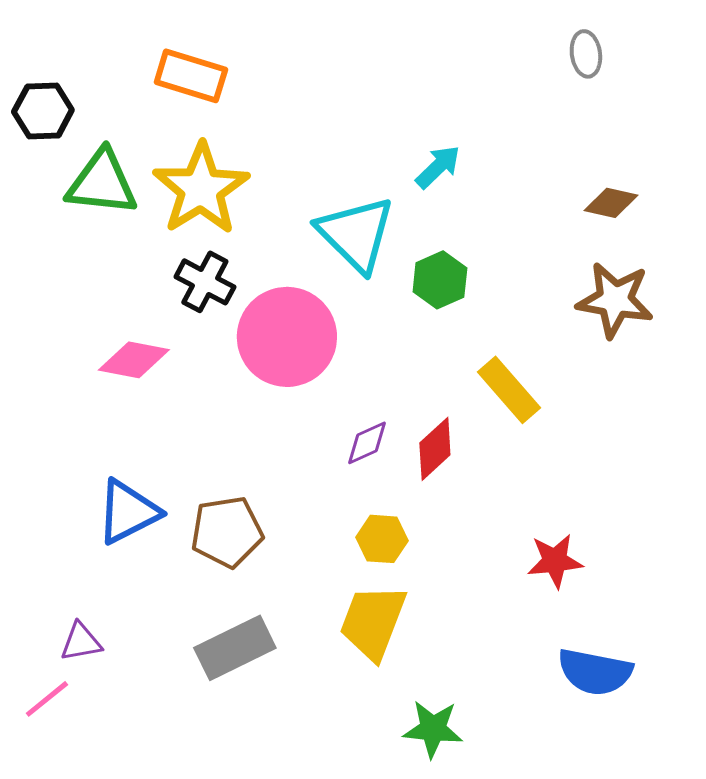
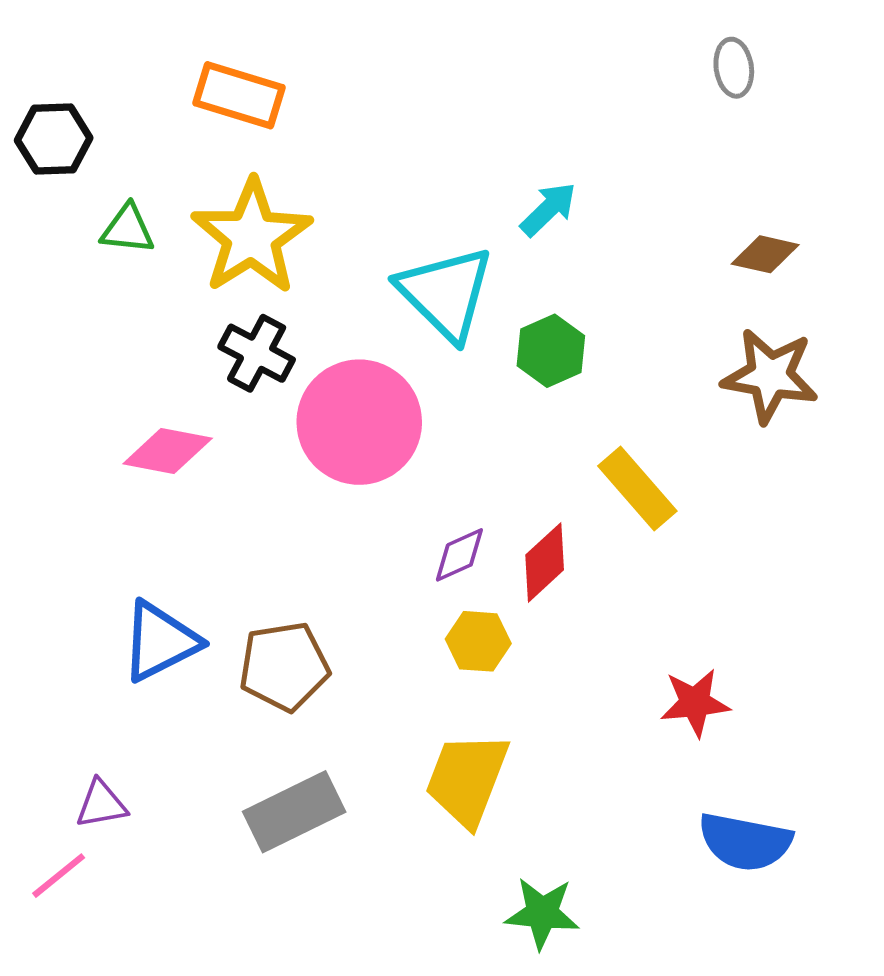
green triangle: (102, 183) -> (128, 229), size x0.6
yellow hexagon: (382, 539) -> (478, 641), moved

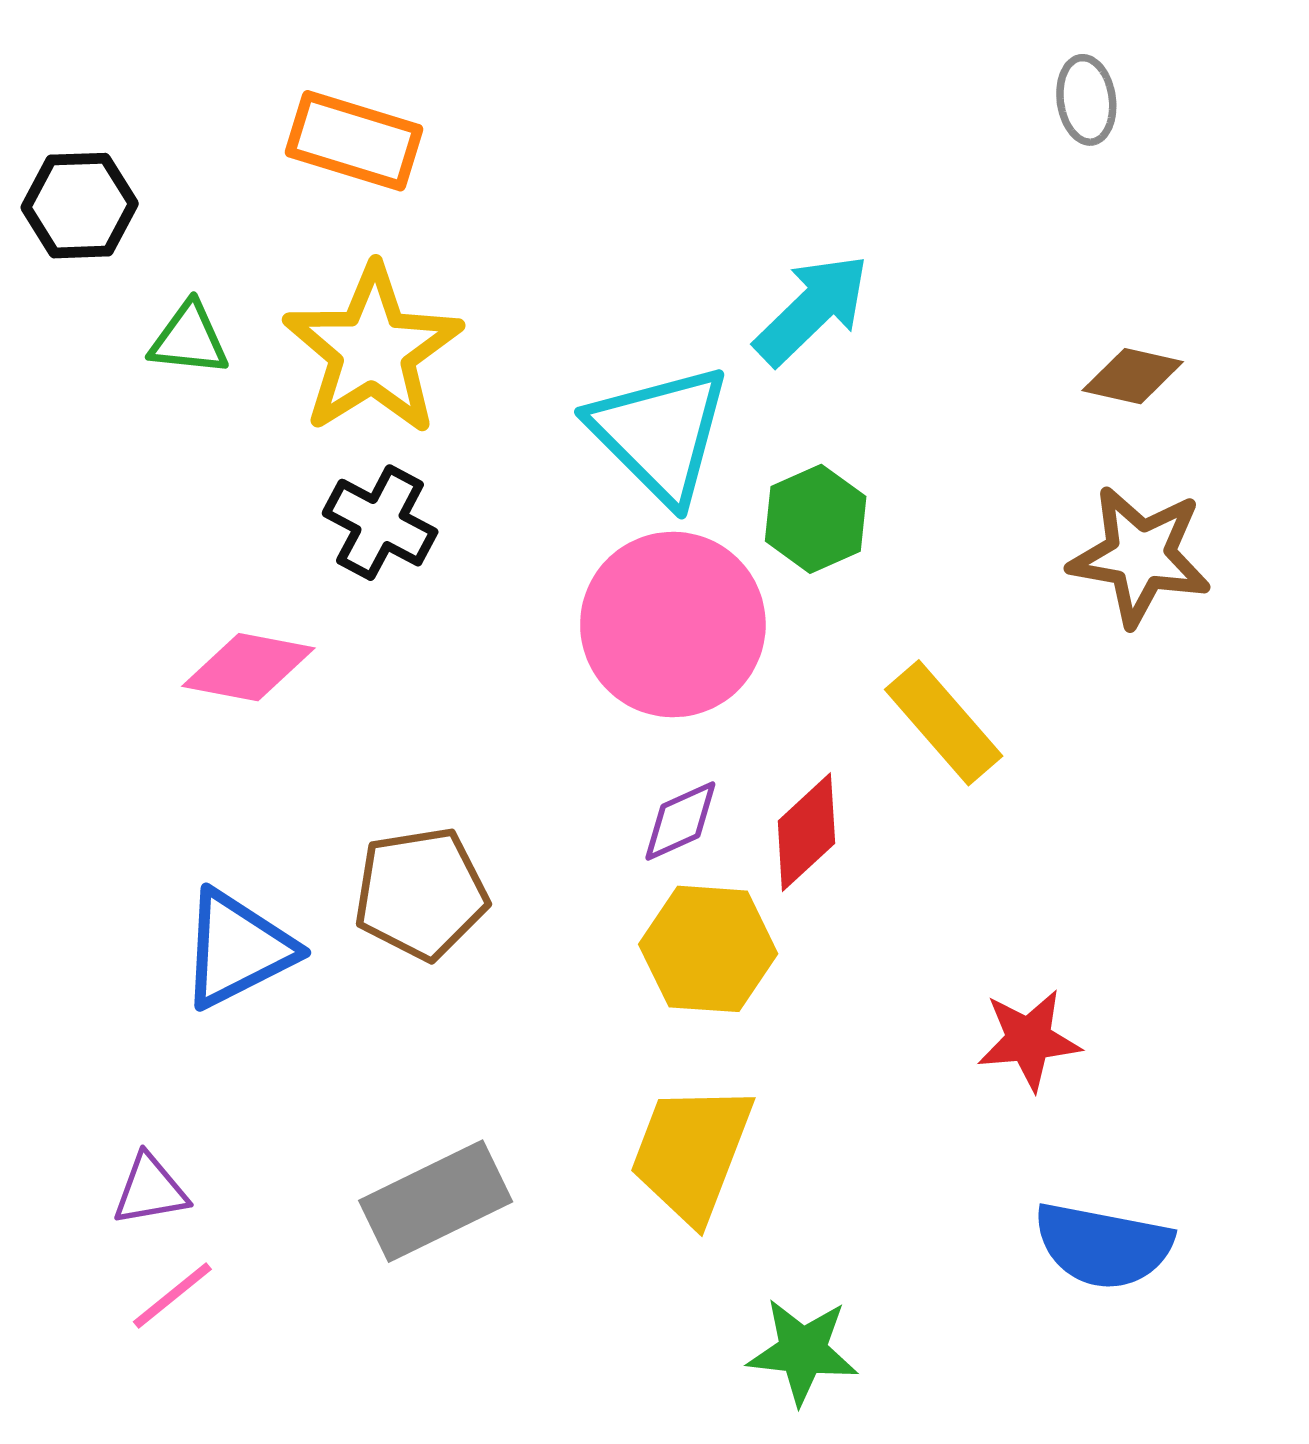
cyan arrow: (548, 209) -> (812, 309), size x1.4
pink circle: (359, 422) -> (673, 625), moved
yellow hexagon: (478, 641) -> (708, 949), size x1.4
brown pentagon: (284, 666) -> (421, 893), moved
pink line: (59, 876) -> (172, 1296), moved

